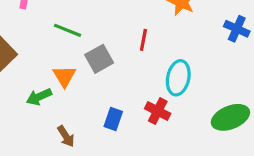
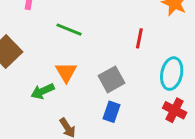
gray square: (99, 59) -> (112, 79), moved
red cross: (158, 111) -> (175, 110), moved

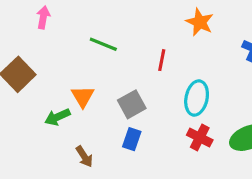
green line: (69, 30) -> (103, 44), moved

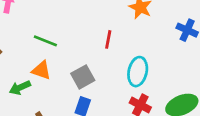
green line: (103, 44) -> (45, 41), moved
orange triangle: (83, 96) -> (41, 70), turned -40

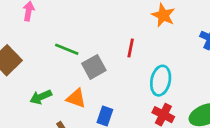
orange triangle: (41, 70) -> (76, 98), moved
gray square: (83, 77) -> (94, 67), moved

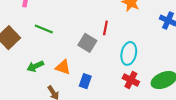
green line: (67, 49) -> (44, 29), moved
gray square: (94, 67) -> (87, 43), moved, turned -30

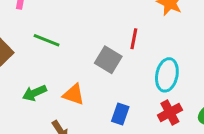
red cross: (131, 80) -> (170, 113), turned 35
blue rectangle: (85, 81) -> (120, 114), moved

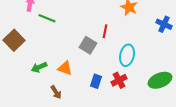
green line: (47, 40) -> (47, 18), moved
red cross: (170, 113) -> (119, 80), moved

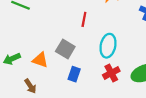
gray square: (88, 45) -> (65, 49), moved
red cross: (119, 80) -> (111, 73), moved

